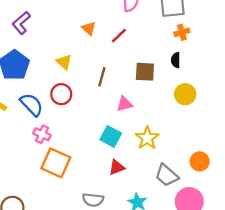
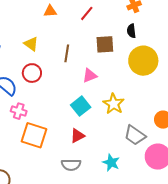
orange triangle: (89, 28) -> (50, 11), turned -40
red line: (119, 36) -> (87, 13), moved
yellow circle: (185, 94) -> (143, 61), size x1.5
cyan square: (111, 136) -> (81, 106), turned 30
red triangle: (117, 167) -> (77, 136), moved

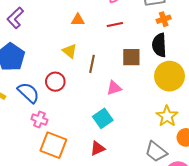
red line: (87, 13) -> (115, 24), turned 35
black semicircle: (131, 31) -> (159, 45), size x1.6
yellow triangle: (31, 44) -> (70, 51), moved
yellow star: (114, 104) -> (167, 116), moved

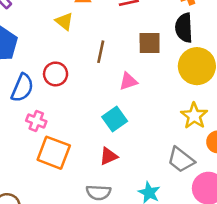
yellow triangle: (70, 51) -> (64, 21), moved
blue semicircle: (28, 93) -> (22, 88), turned 70

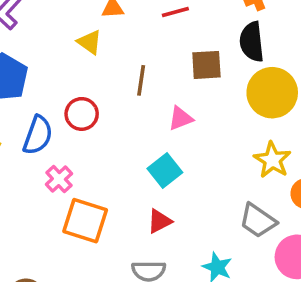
pink cross: (36, 121) -> (59, 179), turned 30

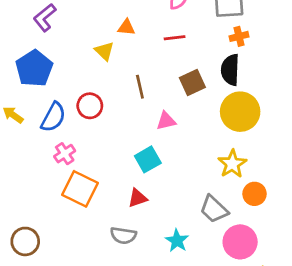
brown square: (206, 65) -> (192, 82), turned -30
brown line: (141, 80) -> (140, 87), turned -30

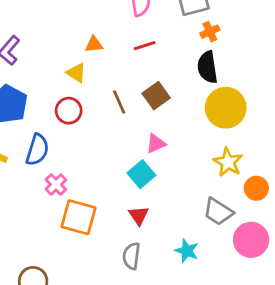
brown square: (192, 82) -> (156, 96), moved
red circle: (90, 106) -> (69, 111), moved
pink triangle: (166, 121) -> (156, 144), moved
red triangle: (138, 198) -> (139, 215), turned -35
gray semicircle: (123, 235) -> (131, 256), turned 100

